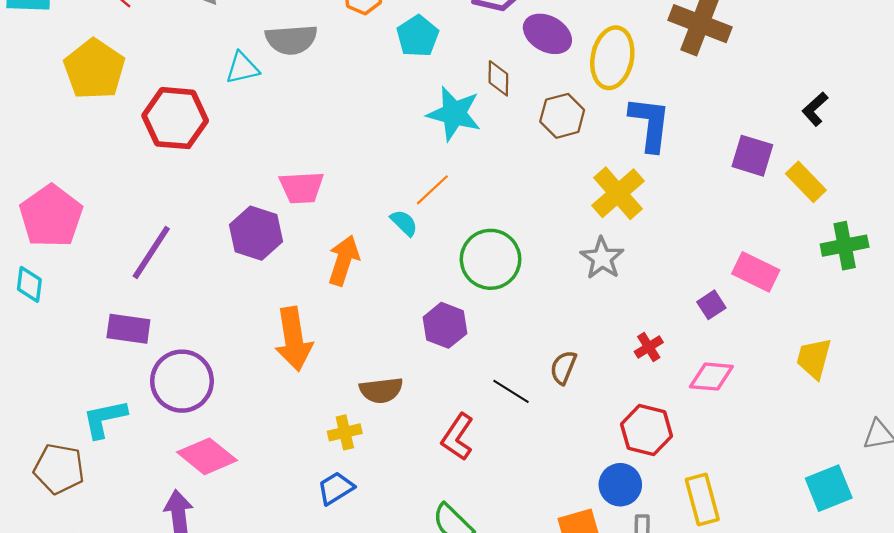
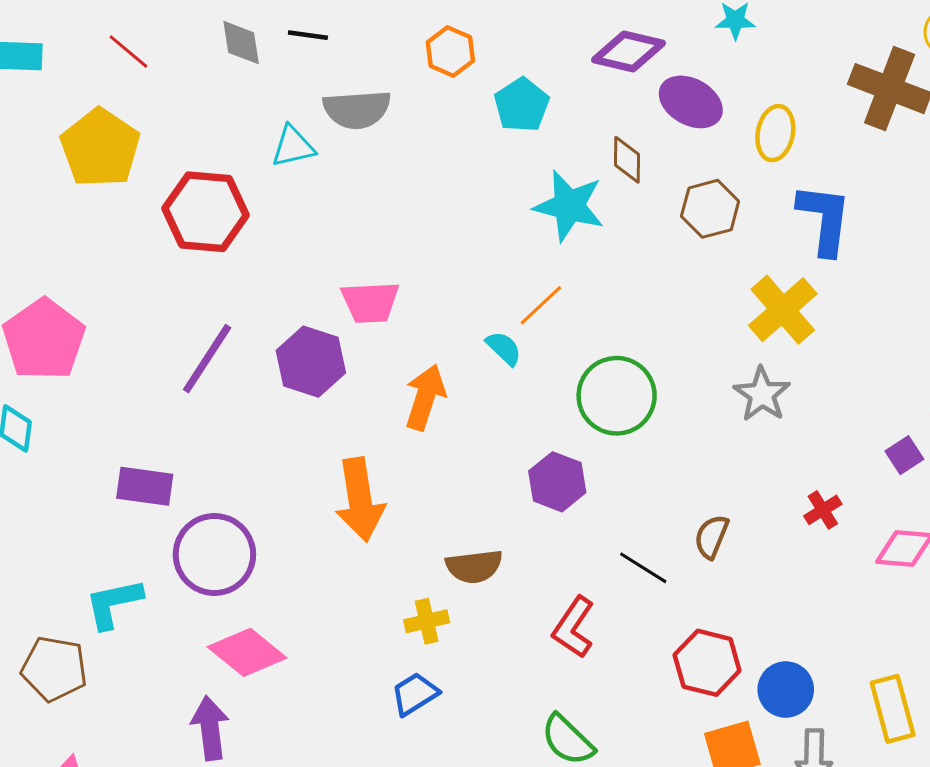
yellow ellipse: (612, 58) -> (775, 133), size x0.7
purple line: (151, 252) -> (207, 359), moved
red hexagon: (646, 430) -> (707, 663), moved

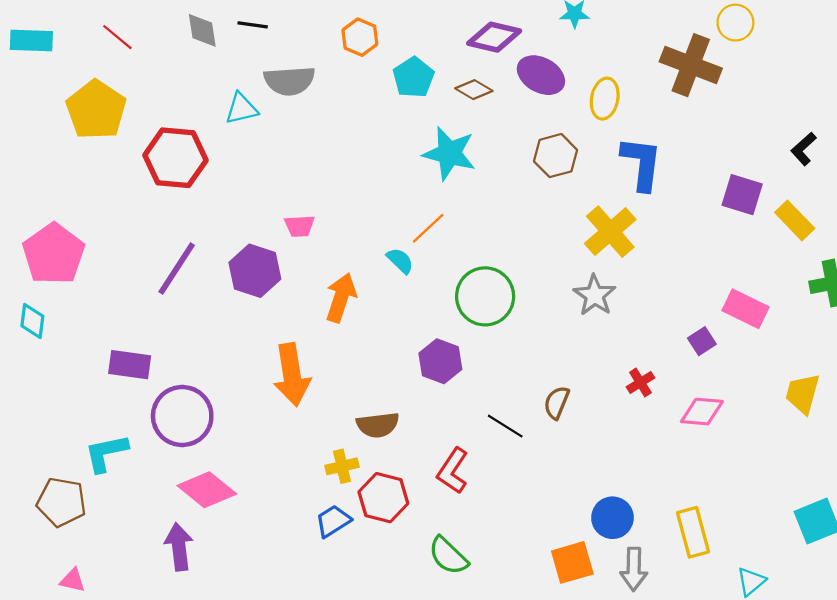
brown diamond: (627, 160) -> (474, 90), moved, turned -60
pink trapezoid: (370, 302) -> (300, 226), size x0.7
red hexagon: (707, 663) -> (383, 498), moved

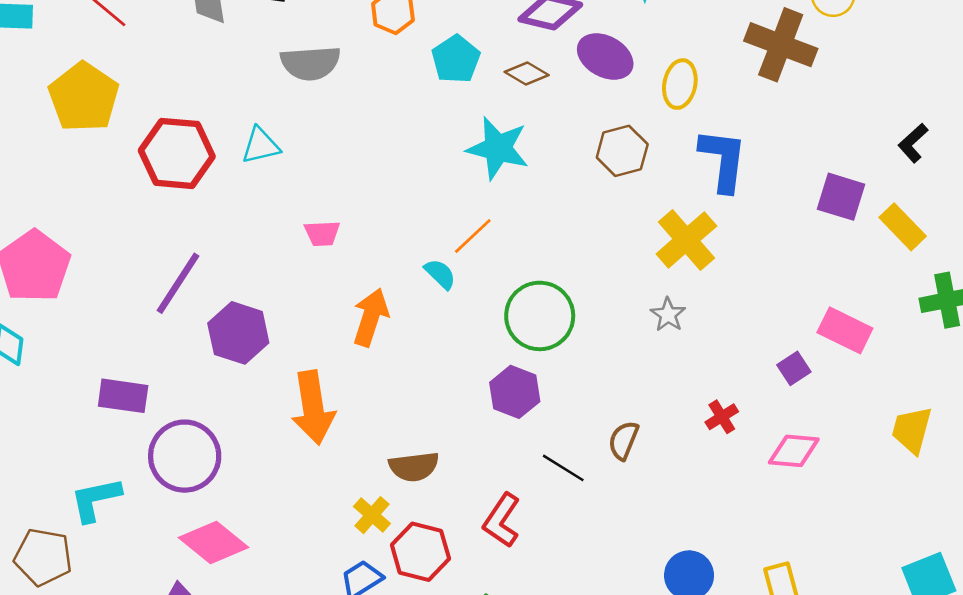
cyan triangle: (241, 109) -> (261, 146), moved
purple hexagon: (255, 271) -> (238, 333), moved
gray star: (595, 295) -> (668, 315), size x0.7
purple hexagon: (440, 361) -> (515, 392), moved
yellow cross: (342, 466) -> (372, 515), turned -36

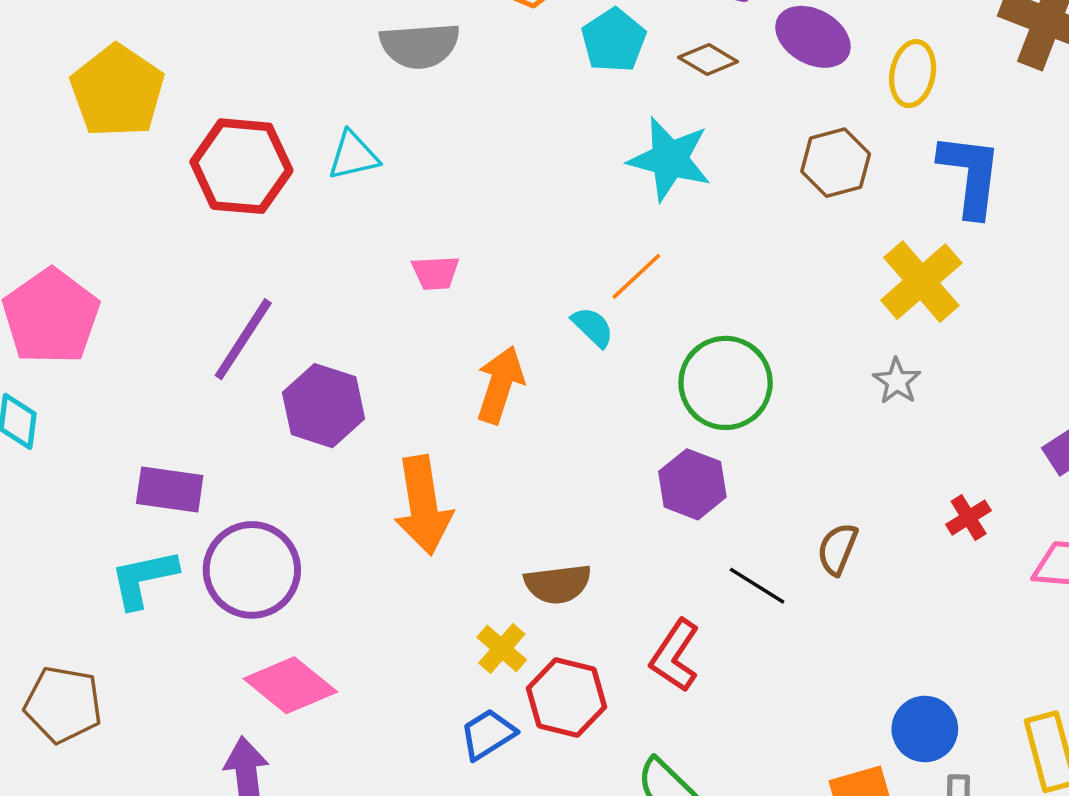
cyan L-shape: (96, 499) -> (144, 579), moved

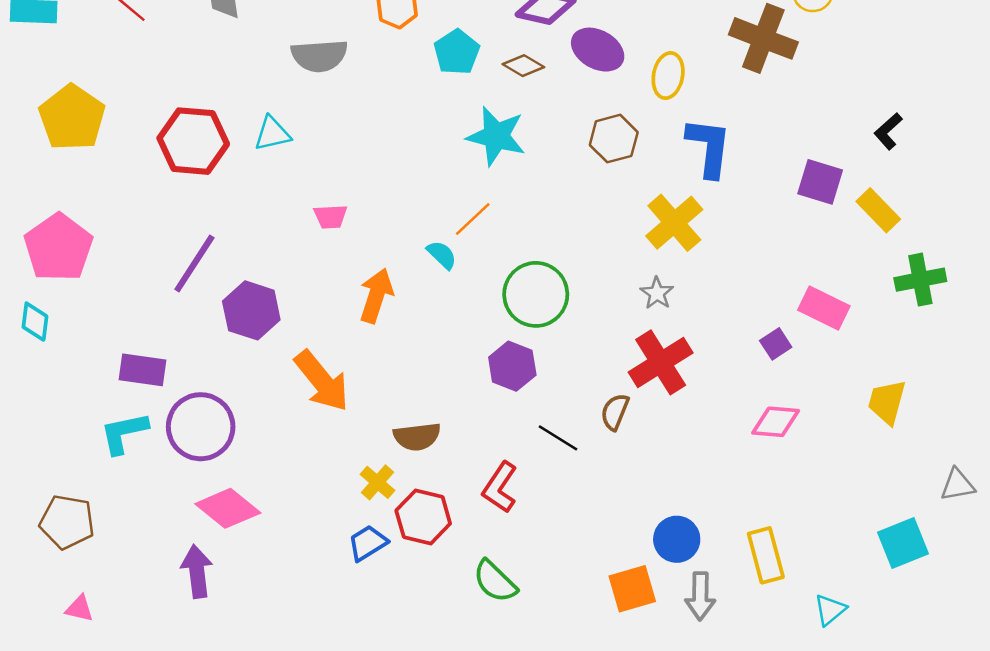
yellow pentagon: (117, 91) -> (72, 118), moved
orange arrow: (423, 505) -> (322, 381), turned -30
red cross: (969, 518) -> (661, 362), moved, size x2.0

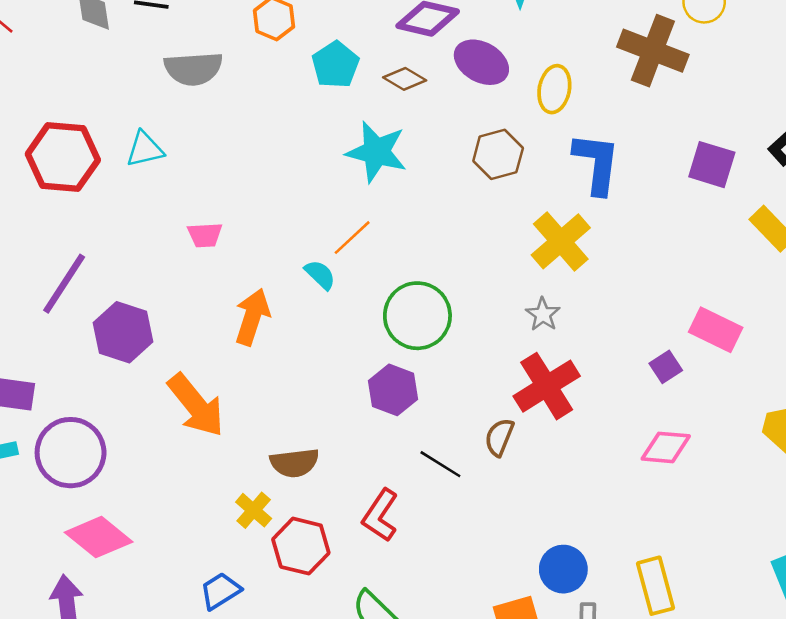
purple square: (820, 182) -> (712, 165), moved
blue trapezoid: (368, 543) -> (220, 591), moved

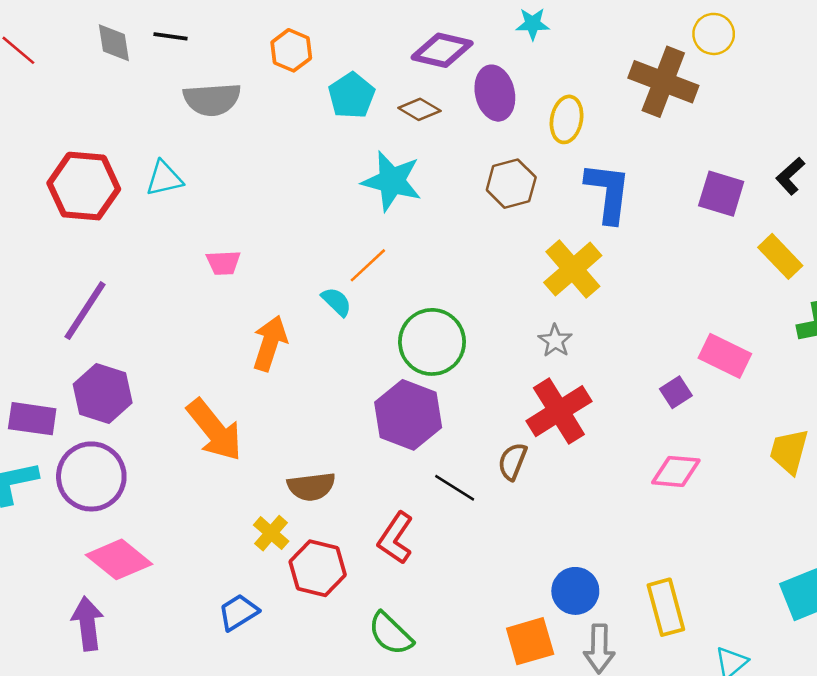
purple ellipse: (481, 62) -> (495, 93), turned 48
purple hexagon: (123, 332) -> (103, 394), moved
purple hexagon: (393, 390) -> (408, 415), size x1.4

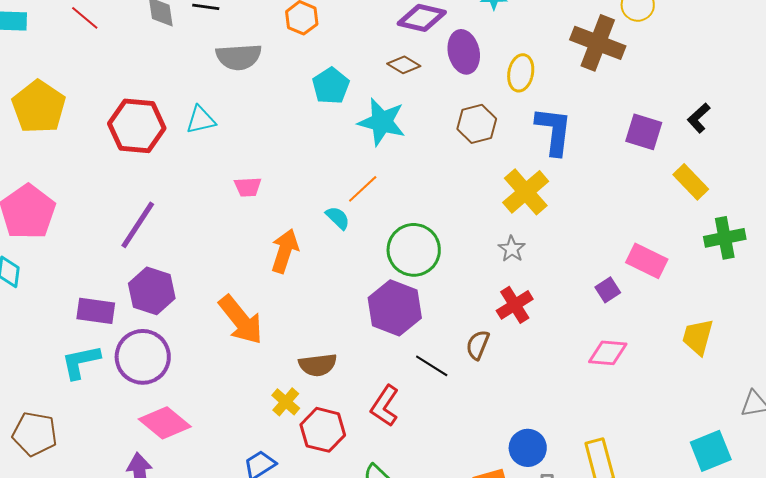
cyan pentagon: (352, 96) -> (331, 86), moved
red cross: (559, 411) -> (515, 305), size x0.7

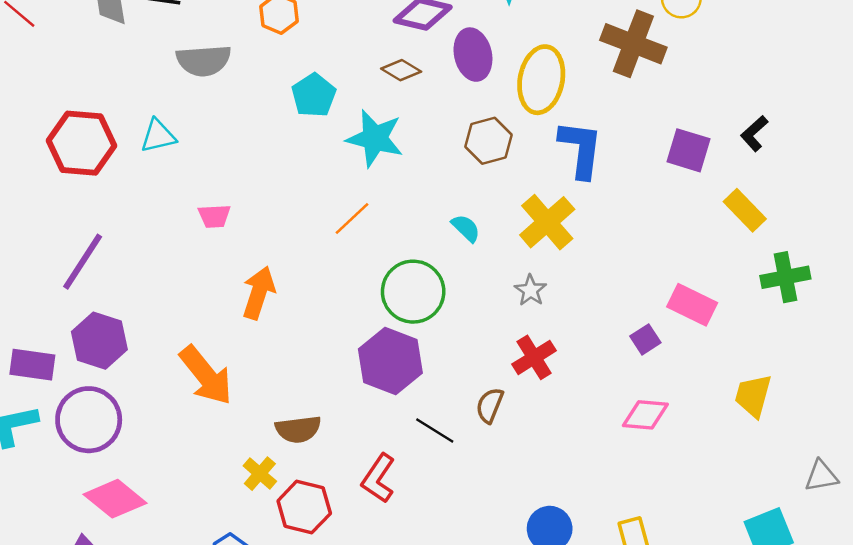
yellow ellipse: (521, 73) -> (541, 80), size x1.5
cyan semicircle: (338, 218) -> (466, 228), moved

